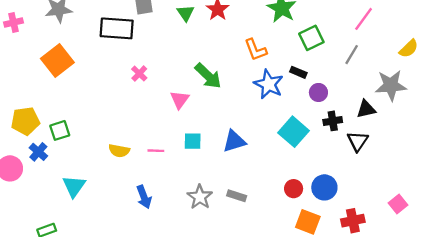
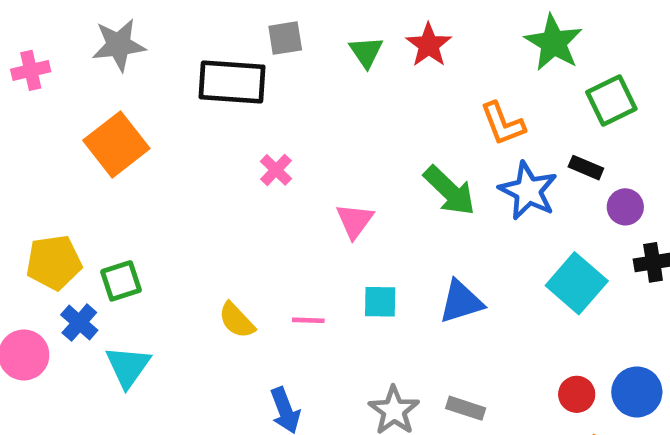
green arrow: (208, 76) -> (449, 191), moved
yellow semicircle: (119, 151) -> (237, 320), turned 36
cyan triangle: (74, 186) -> (128, 367), moved

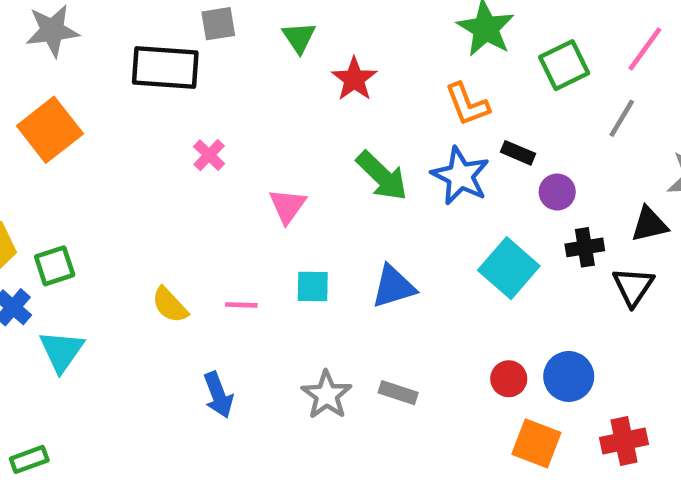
red star: (429, 45) -> (354, 79), moved
green square: (611, 100) -> (564, 65), moved
orange L-shape: (503, 124) -> (467, 104), moved

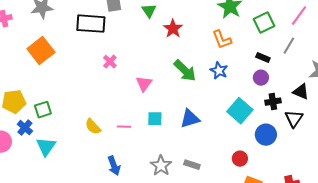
black rectangle: (518, 153) -> (263, 58), moved
blue star: (460, 176) -> (219, 71), size x0.7
black triangle: (649, 224) -> (301, 92), turned 36
blue circle: (569, 376) -> (266, 135), moved

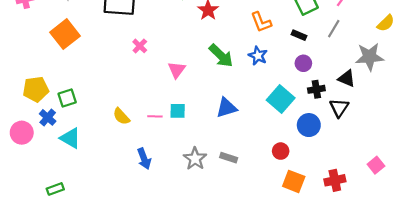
black rectangle: (263, 58) -> (299, 35), moved
cyan square: (155, 119) -> (178, 111), moved
cyan triangle: (46, 147) -> (70, 138), turned -35

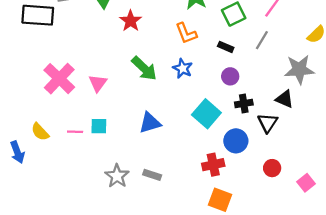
pink cross: (140, 46) -> (59, 79), moved, size x2.0
black triangle: (347, 78) -> (285, 99), moved
red circle: (281, 151) -> (272, 168), moved
blue arrow: (144, 159) -> (17, 152), moved
red cross: (335, 180) -> (213, 165), moved

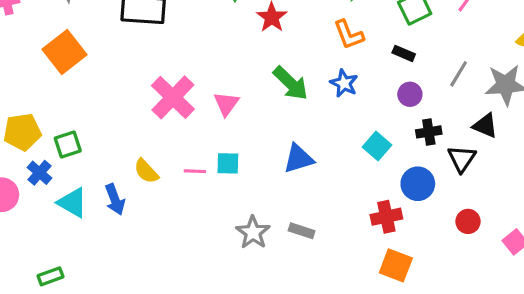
gray line: (262, 40) -> (459, 74), moved
cyan square: (206, 114) -> (377, 146), size x0.7

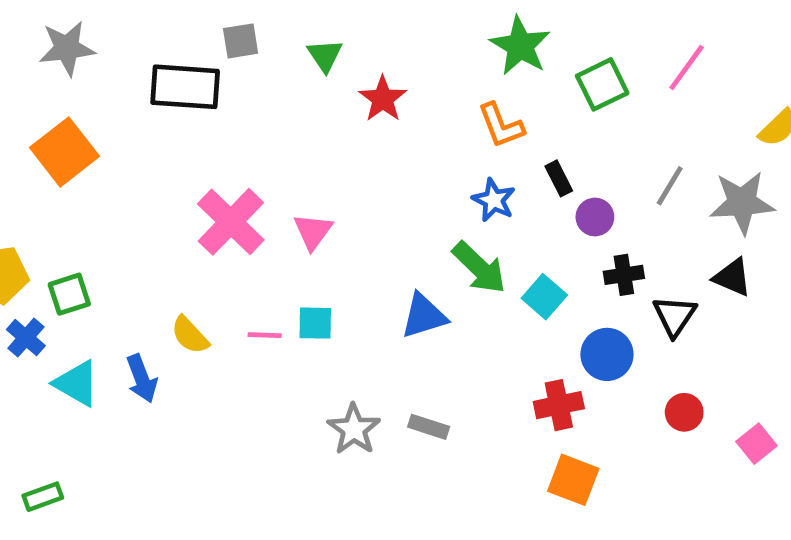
black rectangle: (404, 53) -> (559, 178), moved, turned 40
green arrow: (291, 83) -> (479, 268), moved
black triangle: (485, 126) -> (732, 277), moved

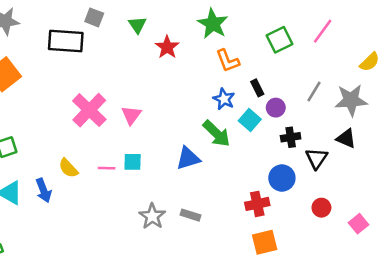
gray square: (241, 41) -> (94, 17), turned 30
green star: (520, 46) -> (213, 24), moved
cyan square: (544, 297) -> (250, 120), moved
orange square: (573, 480) -> (265, 242), turned -35

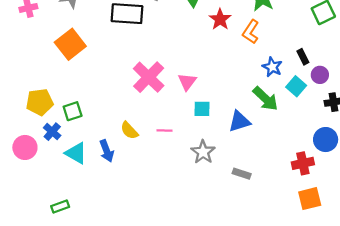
orange L-shape: (228, 61) -> (251, 32), moved, turned 55
cyan square: (133, 162) -> (202, 109), moved
gray star: (152, 216) -> (203, 152), moved

